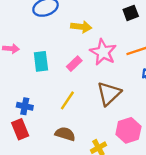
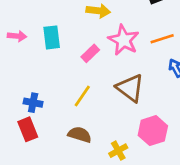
cyan rectangle: (41, 61) -> (52, 37), moved
brown triangle: (109, 94) -> (130, 88), turned -40

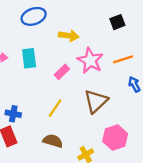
brown triangle: (130, 88) -> (96, 101), turned 40

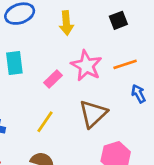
yellow arrow: (69, 36) -> (66, 23), moved, turned 78

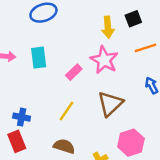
yellow arrow: (66, 23) -> (108, 27), moved
orange line: (125, 64) -> (145, 48), moved

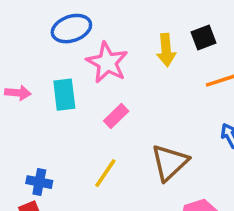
pink star: (104, 60) -> (107, 62), moved

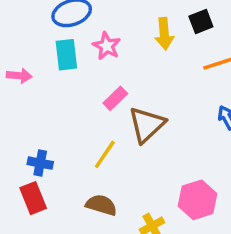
pink star: (107, 62) -> (107, 46), size x0.7
cyan rectangle: (64, 95) -> (66, 55), moved
brown triangle: (170, 162) -> (147, 125), moved

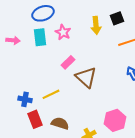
pink arrow: (19, 76) -> (13, 40), moved
brown triangle: (147, 125) -> (86, 77), turned -35
yellow line: (105, 154) -> (51, 94), moved, turned 30
red rectangle: (33, 198) -> (35, 119), moved

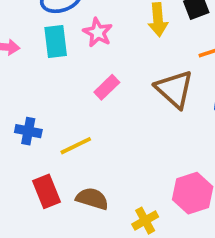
brown triangle: (86, 77) -> (174, 89), moved
blue cross: (25, 99) -> (28, 131), moved

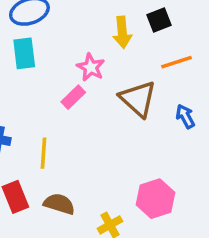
pink star: (98, 32) -> (91, 67), moved
yellow line: (76, 146) -> (43, 153), turned -60

